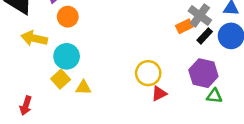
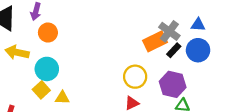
orange rectangle: (184, 26) -> (155, 41), size x1.5
yellow circle: (148, 73) -> (135, 77), moved

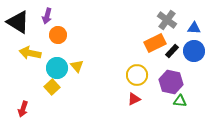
gray cross: (169, 31) -> (167, 20), moved
yellow triangle: (62, 98) -> (77, 66), moved, turned 48

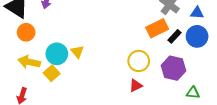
orange circle: (58, 35) -> (26, 32), moved
yellow arrow: (30, 53) -> (29, 62), moved
green triangle: (180, 101) -> (193, 93), moved

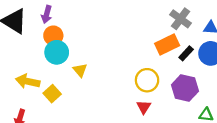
orange circle: (26, 32) -> (53, 36), moved
cyan circle: (57, 54) -> (57, 52), moved
red triangle: (136, 86) -> (144, 107), turned -32

